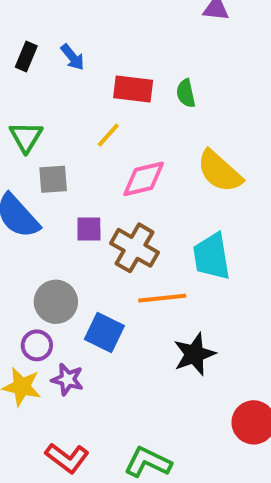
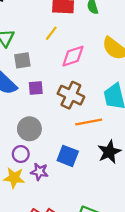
purple square: (89, 229) -> (36, 88), moved
blue square: (104, 332) -> (68, 156), moved

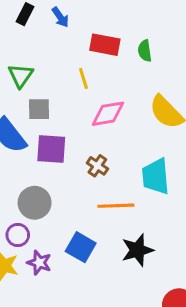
yellow line: (51, 33) -> (83, 78), turned -63
purple square: (36, 88) -> (51, 149), size x1.5
brown cross: (71, 95) -> (97, 166), size x0.6

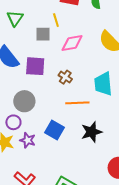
gray square: (39, 109) -> (43, 34), moved

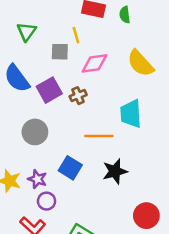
purple square: (35, 66) -> (49, 90), turned -35
brown cross: (65, 77) -> (78, 96), moved, turned 32
purple circle: (13, 122) -> (47, 201), moved

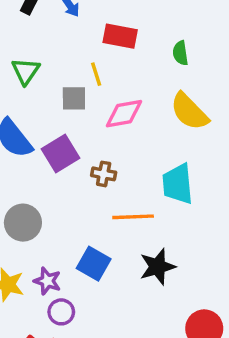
green semicircle: (125, 15) -> (180, 53), moved
brown cross: (78, 96) -> (104, 174), moved, turned 35
gray circle: (35, 132) -> (23, 223), moved

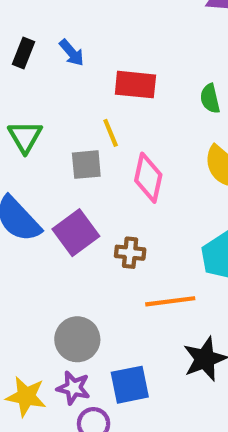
pink diamond: (124, 114) -> (148, 178), turned -63
gray circle: (23, 223) -> (77, 339), moved
blue square: (94, 264) -> (130, 385), moved, turned -36

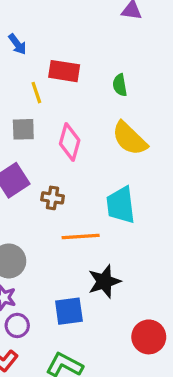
yellow line: (111, 133) -> (36, 93), moved
blue square: (130, 385) -> (69, 311), moved

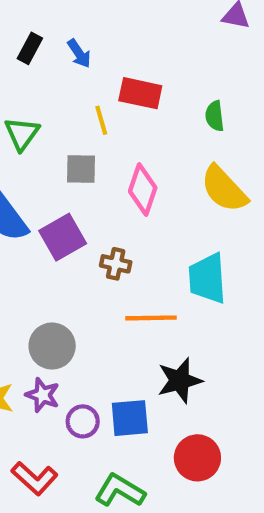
purple circle: (17, 325) -> (83, 421), moved
red circle: (149, 337) -> (197, 458), moved

